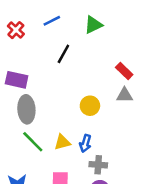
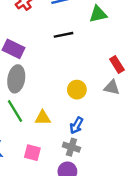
black line: (63, 54) -> (63, 35), turned 36
blue arrow: (85, 143) -> (76, 125), moved

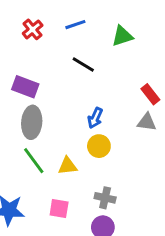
black line: (63, 35) -> (83, 65), turned 48
yellow circle: (77, 90) -> (99, 146), moved
blue arrow: (76, 125) -> (95, 118), moved

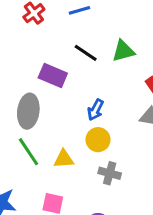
green triangle: (122, 36) -> (123, 51), moved
purple rectangle: (25, 87) -> (53, 75), moved
gray cross: (105, 198) -> (110, 173), moved

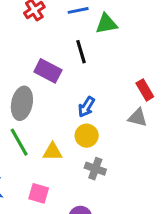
green triangle: (123, 51) -> (106, 24), moved
black line: (86, 53) -> (81, 52), turned 35

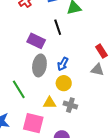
gray ellipse: (22, 103) -> (39, 65), moved
yellow triangle: (52, 152) -> (50, 103), moved
pink square: (39, 193) -> (33, 123), size x1.5

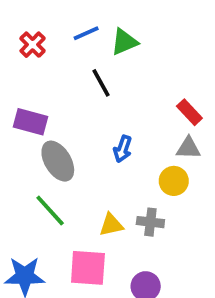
purple rectangle: (36, 41) -> (31, 122), moved
gray ellipse: (39, 65) -> (58, 161), moved, turned -30
yellow circle: (64, 83) -> (174, 181), moved

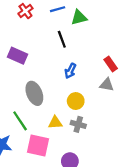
blue arrow: (123, 149) -> (70, 71), moved
gray ellipse: (58, 161) -> (34, 93), moved
yellow circle: (174, 181) -> (76, 101), moved
green line: (50, 210) -> (20, 121), moved

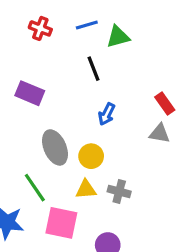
red cross: (25, 11) -> (40, 28), turned -32
yellow circle: (76, 101) -> (91, 156), moved

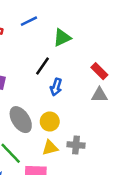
green triangle: (118, 37) -> (62, 38), moved
black line: (94, 69) -> (43, 66), moved, turned 66

